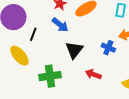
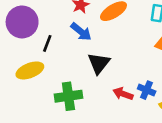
blue cross: (108, 48) -> (147, 90), moved
yellow ellipse: (19, 56) -> (30, 70), turned -70

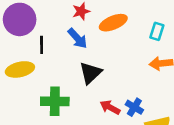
black line: (47, 43) -> (42, 45), turned -30

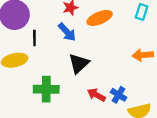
cyan rectangle: (157, 31) -> (142, 12), moved

